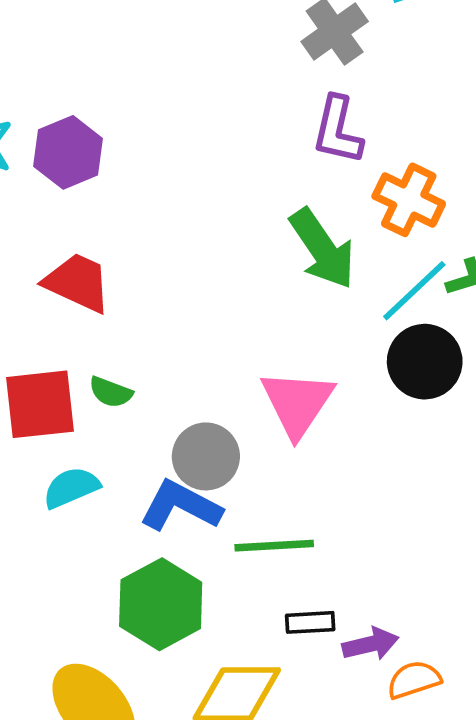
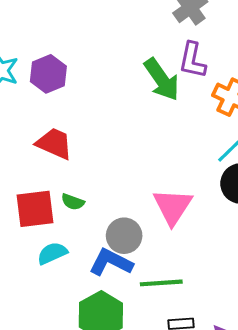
green arrow: (322, 249) -> (162, 79), moved

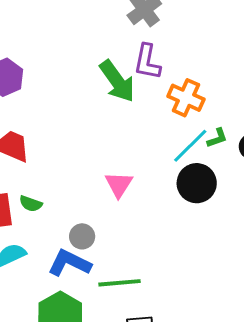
pink triangle: (173, 207) -> (119, 184), moved, size x0.7
gray circle: (124, 236) -> (82, 236), size x0.7

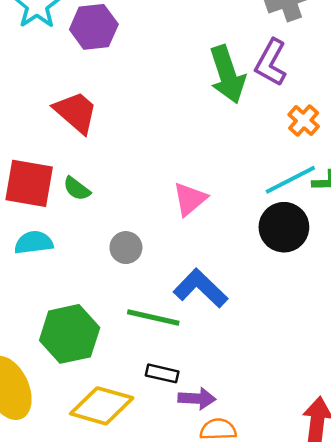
orange cross: (186, 98) -> (304, 120), size x0.7
blue L-shape: (69, 263) -> (201, 288), moved

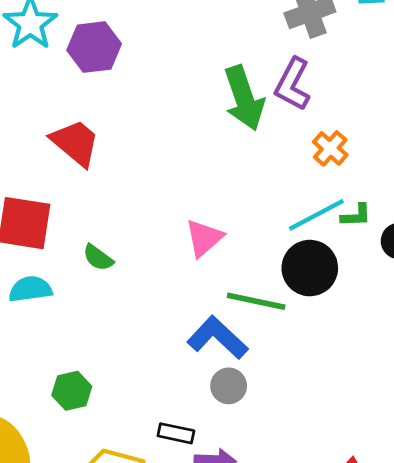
green semicircle: (77, 189) -> (98, 258), moved
gray circle: (126, 248) -> (229, 386), moved
green line: (153, 317) -> (256, 301), moved
green hexagon: (70, 334) -> (72, 391), size x0.6

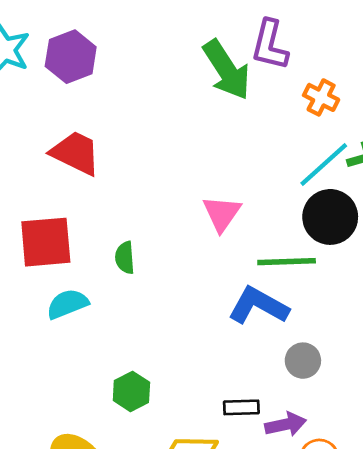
green semicircle: (98, 258) -> (125, 258), turned 64
gray circle: (229, 386) -> (303, 361), moved

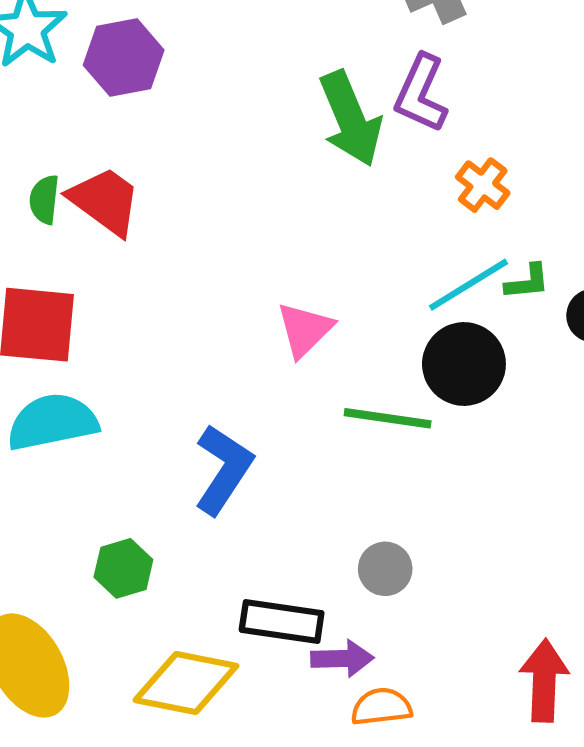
green semicircle: (125, 258) -> (44, 200), moved
cyan semicircle: (67, 304) -> (52, 422), size x1.4
blue L-shape: (258, 306) -> (223, 469), moved, turned 84
black rectangle: (241, 407) -> (282, 621), size x1.5

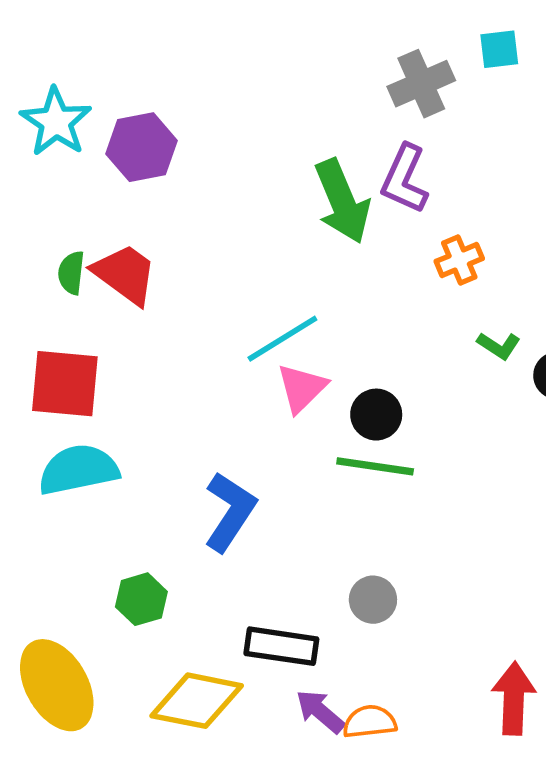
orange cross: (483, 185) -> (459, 260), turned 30
green L-shape: (527, 282) -> (499, 346), turned 39
cyan line: (469, 285) -> (282, 339), moved
black circle: (464, 364) -> (376, 415), moved, size x0.7
purple arrow: (342, 658) -> (320, 711), moved, turned -138

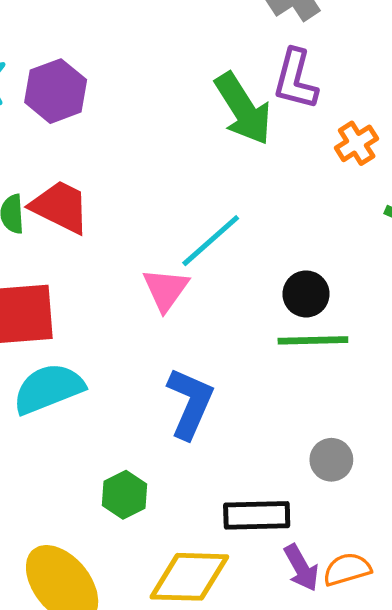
pink triangle: (302, 388) -> (166, 289), moved
purple arrow: (320, 711) -> (301, 568), turned -150

